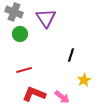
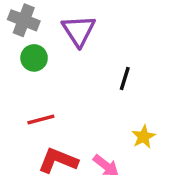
black line: (71, 55) -> (125, 78), moved

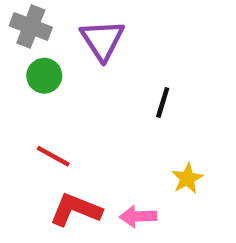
red line: (41, 120) -> (53, 156), turned 44
pink arrow: (106, 166) -> (138, 216), turned 140

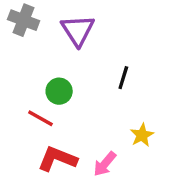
green circle: (44, 76) -> (59, 91), moved
pink arrow: (138, 216) -> (105, 164), turned -48

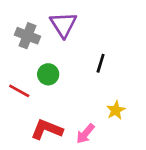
gray cross: (24, 20) -> (27, 36), moved
red line: (40, 118) -> (19, 91), moved

